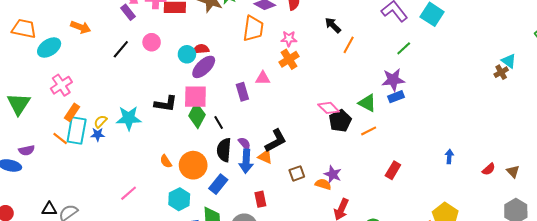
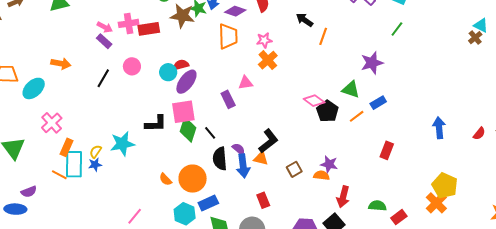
green line: (404, 48) -> (397, 29), moved
blue rectangle: (396, 97) -> (378, 103), moved
blue arrow: (449, 157) -> (439, 128), size x1.5
blue rectangle: (218, 184) -> (208, 203), moved, turned 36

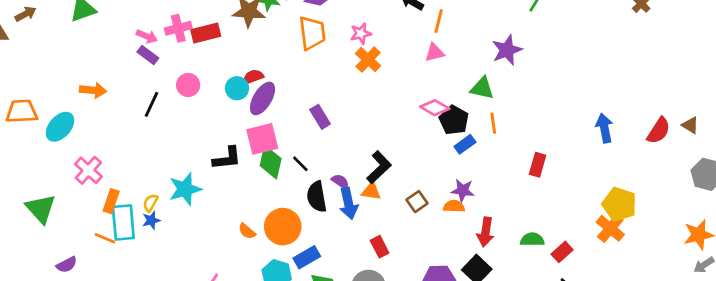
pink triangle: (246, 83) -> (435, 53), moved
blue rectangle: (378, 103) -> (465, 144), moved
orange line: (357, 116) -> (493, 123), turned -56
red semicircle: (479, 133) -> (659, 131), size x1.5

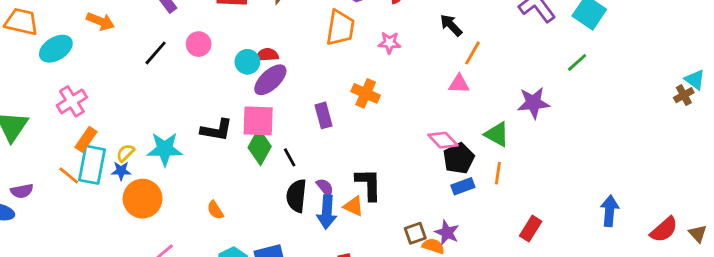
orange cross: (368, 60) -> (366, 93), moved, turned -35
black L-shape: (379, 167) -> (369, 184), turned -64
brown square: (417, 202) -> (415, 233), moved
orange circle: (283, 227) -> (143, 199), moved

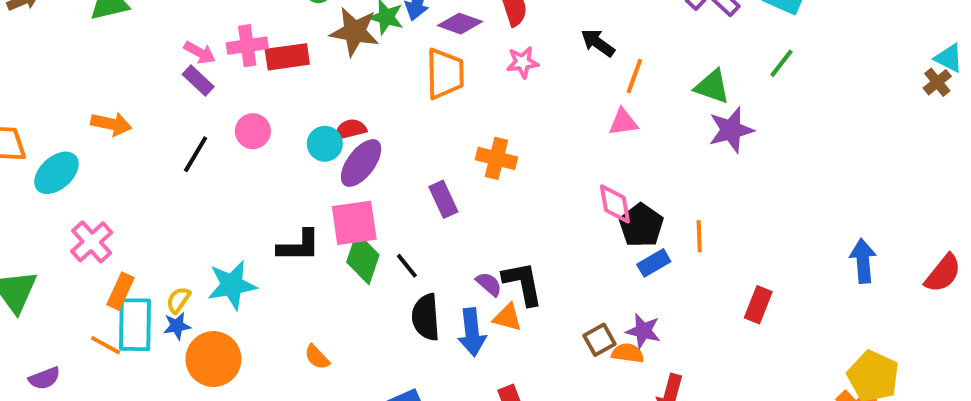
pink star: (390, 43) -> (522, 62), moved
green triangle: (497, 134) -> (712, 87), moved
pink diamond: (443, 140) -> (615, 204), turned 44
purple semicircle: (325, 187) -> (489, 284), moved

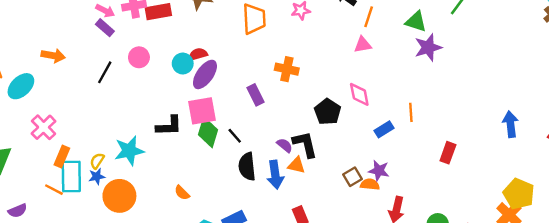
black pentagon: (641, 225) -> (328, 112), moved

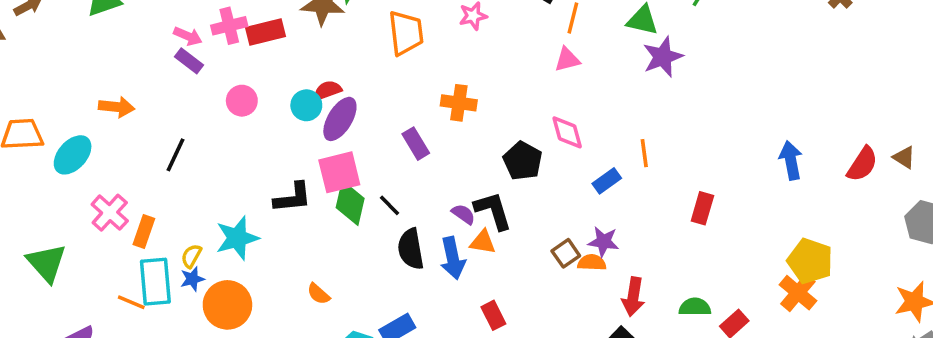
black line: (105, 72) -> (176, 155), moved
orange rectangle: (62, 157) -> (144, 232), moved

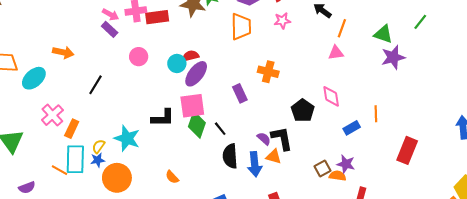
red rectangle: (702, 208) -> (407, 150), size x1.4
cyan star: (237, 238) -> (127, 138), turned 30

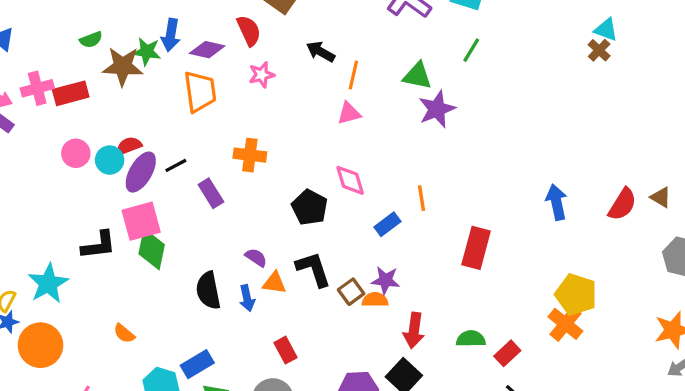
pink circle: (139, 57) -> (76, 153), moved
black line: (220, 129) -> (176, 165), moved, turned -72
cyan star: (127, 138) -> (48, 283), turned 30
black L-shape: (282, 138) -> (313, 269), moved
blue arrow: (255, 164) -> (247, 298), size x0.7

